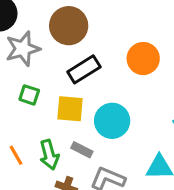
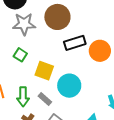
black rectangle: (84, 69) -> (75, 43), moved

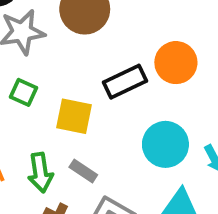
black rectangle: (75, 43) -> (125, 82), moved
cyan circle: (69, 86) -> (165, 144), moved

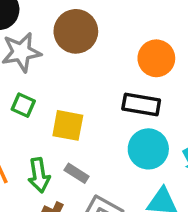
orange circle: (176, 63) -> (156, 58), moved
black rectangle: (125, 82) -> (141, 105), moved, turned 36

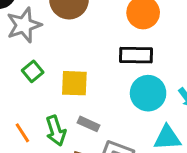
green square: (23, 105) -> (33, 71), turned 35

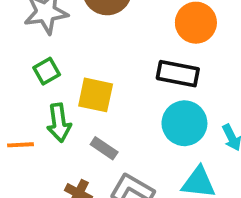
green arrow: (56, 131) -> (59, 123), moved
orange line: (22, 133) -> (20, 145), turned -70

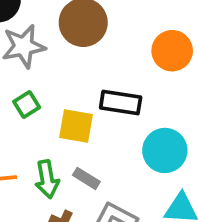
black rectangle: (178, 74) -> (121, 103), moved
green arrow: (59, 123) -> (47, 179), moved

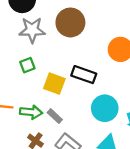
green arrow: (47, 179) -> (31, 112), turned -85

